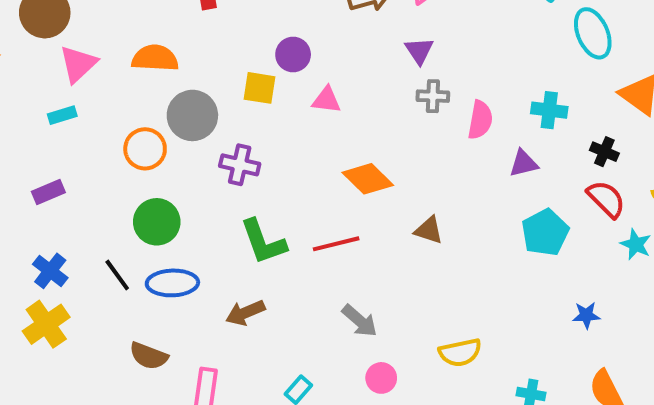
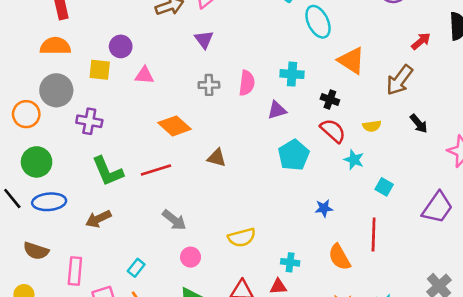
orange semicircle: (155, 58) -> (55, 46), moved
gray cross: (433, 96) -> (209, 85), moved

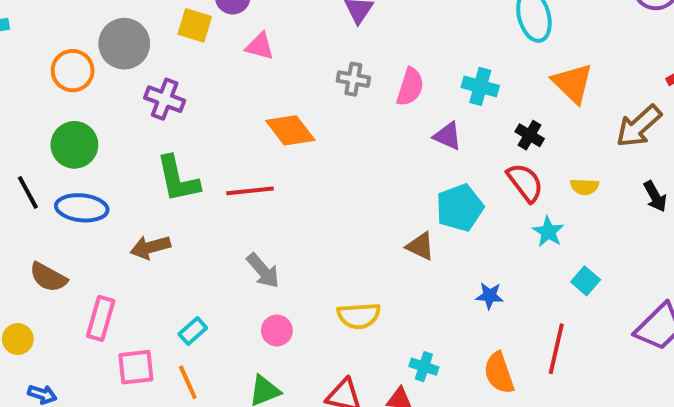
purple triangle: (277, 110) -> (447, 136), turned 30
brown triangle: (217, 158) -> (420, 246), moved

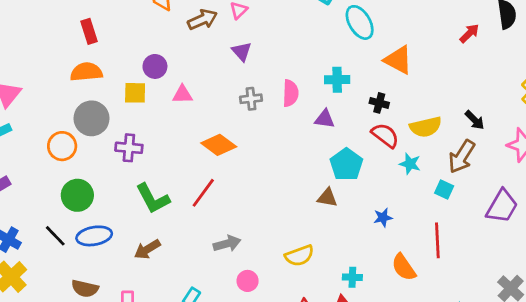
brown arrow: (639, 126) -> (462, 157), moved
yellow semicircle: (584, 187) -> (426, 127), size x1.6
red line: (250, 191) -> (203, 193), turned -32
gray arrow: (263, 271) -> (227, 244), turned -48

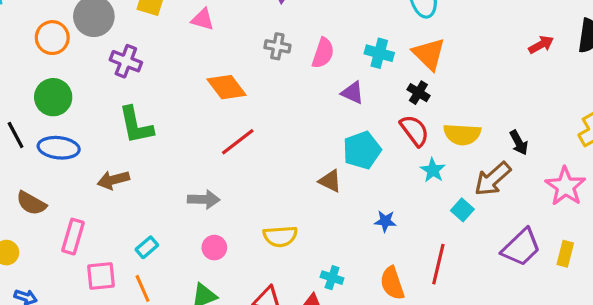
orange triangle: (398, 60) -> (429, 54), moved
red line: (203, 193) -> (238, 142), moved

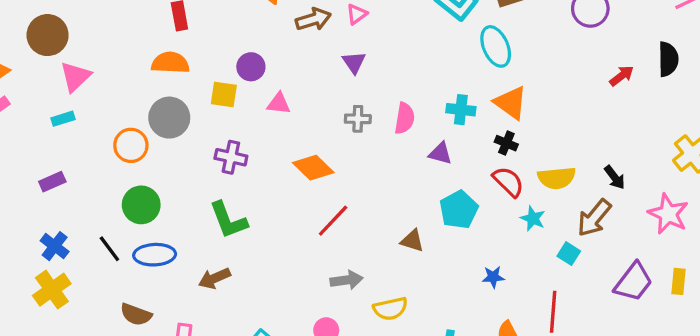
purple cross: (126, 61) -> (231, 157), moved
brown triangle: (330, 181) -> (412, 241), moved
gray arrow: (204, 199) -> (347, 280), moved

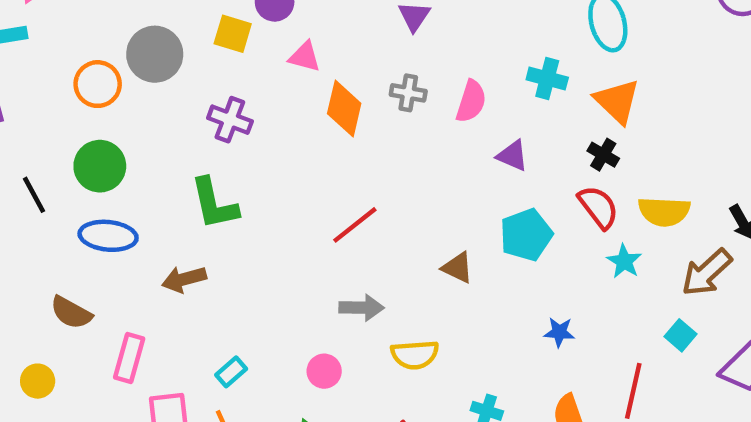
cyan cross: (461, 110) -> (547, 78), moved
orange diamond: (313, 168) -> (344, 109), moved, turned 51
black line: (109, 249) -> (34, 195), moved
cyan square: (569, 254) -> (681, 335), moved

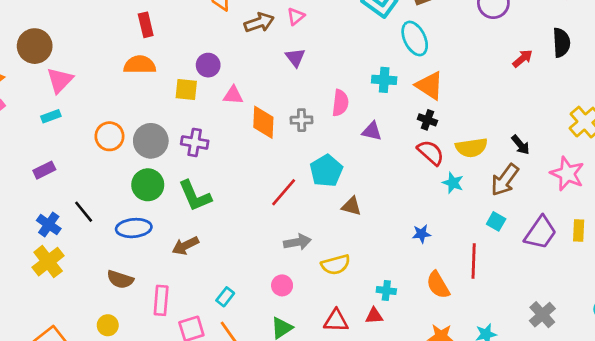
gray circle: (155, 54) -> (151, 141), moved
gray cross: (408, 93) -> (302, 120), moved
green circle: (100, 166) -> (148, 185), moved
cyan pentagon: (526, 235) -> (326, 171), moved

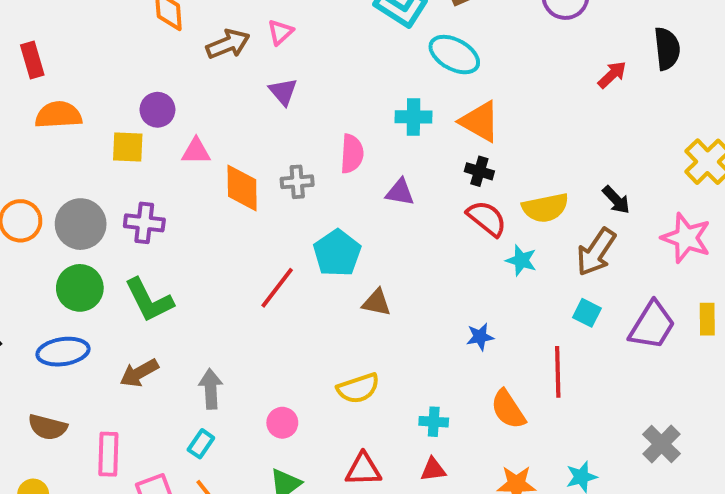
red rectangle: (146, 25) -> (32, 60), moved
cyan ellipse: (415, 38) -> (454, 55), turned -32
gray arrow: (297, 242) -> (211, 389), moved, turned -80
red triangle: (374, 316) -> (433, 470), moved

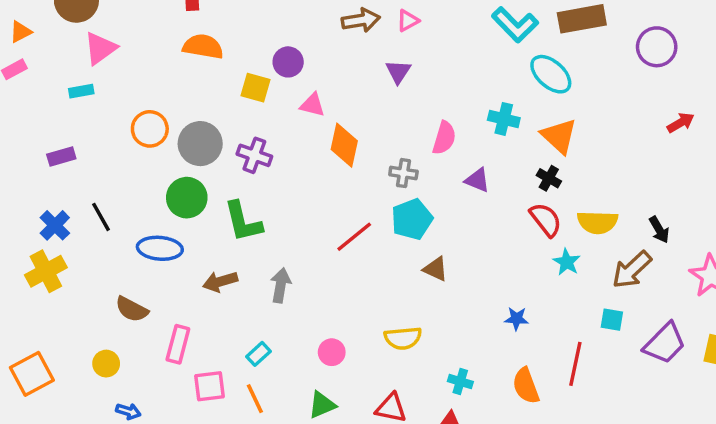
gray cross: (297, 182) -> (403, 173), moved
cyan square: (587, 313) -> (612, 320), turned -30
gray arrow: (211, 389) -> (281, 285), moved

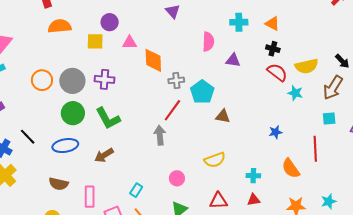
orange triangle: (559, 136) -> (272, 24), size x0.7
gray cross: (403, 173) -> (176, 80), moved
gray arrow: (281, 285) -> (160, 135), moved

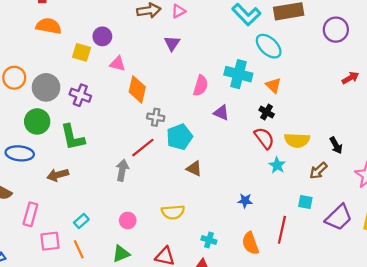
cyan cross: (239, 22) -> (238, 74), size x1.4
brown arrow: (333, 88) -> (318, 171), size x0.7

